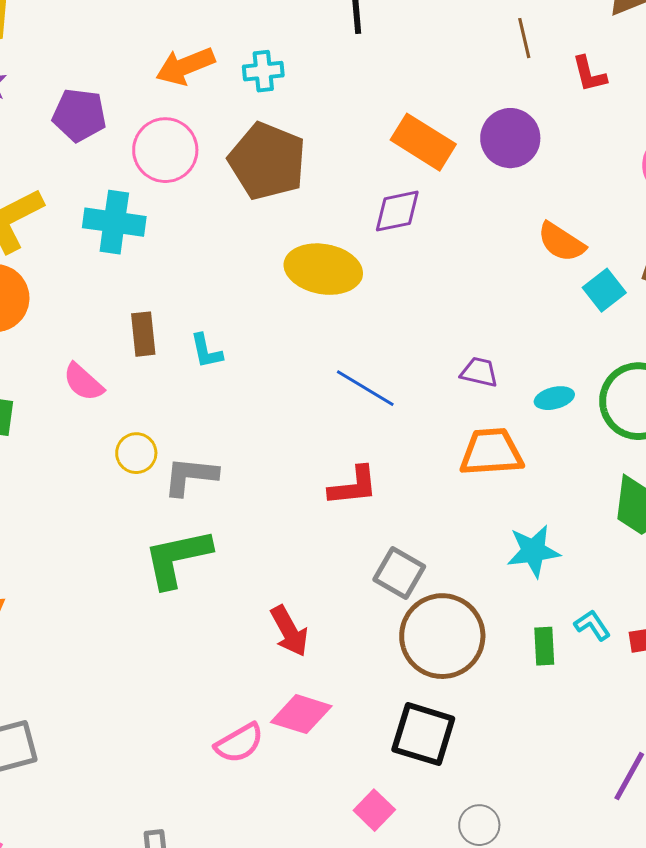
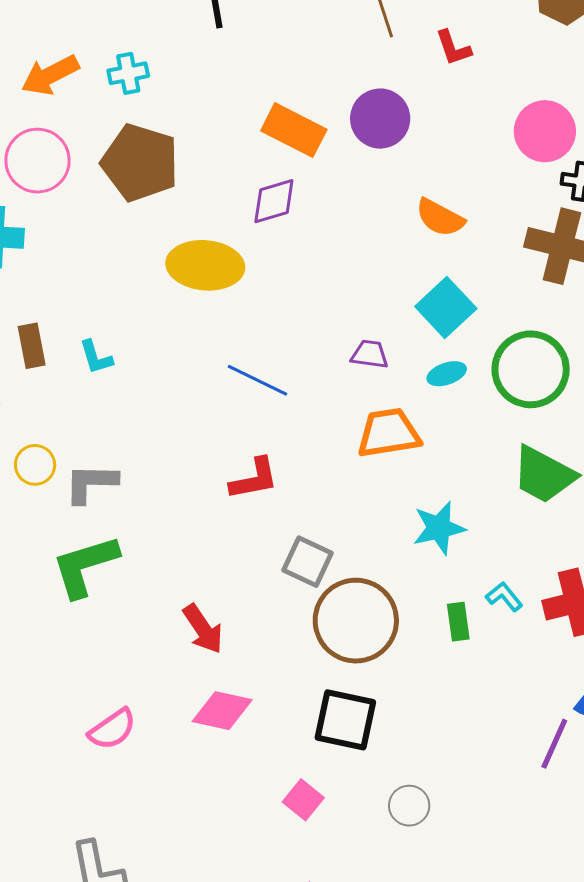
cyan square: (604, 290) -> (446, 308), moved, size x1.4
pink semicircle: (239, 743) -> (112, 729), moved

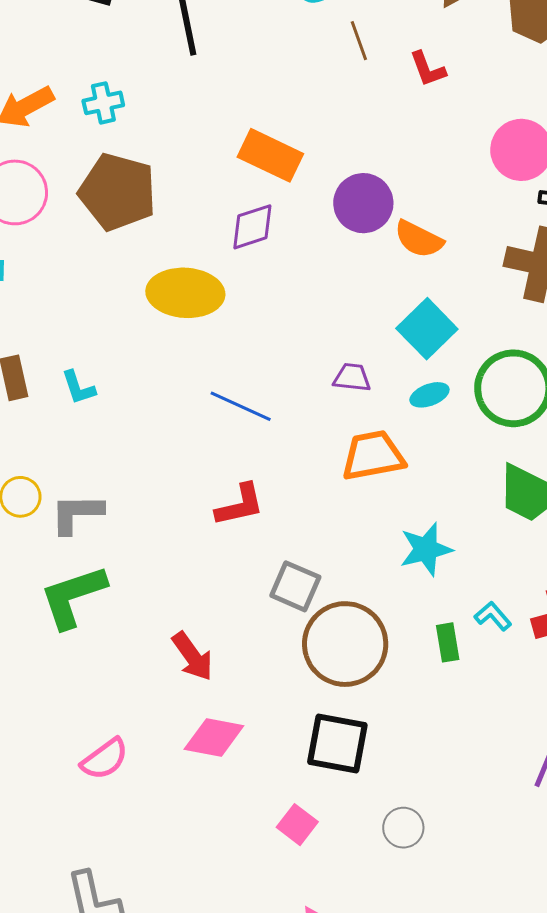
purple circle: (380, 119) -> (363, 203), moved

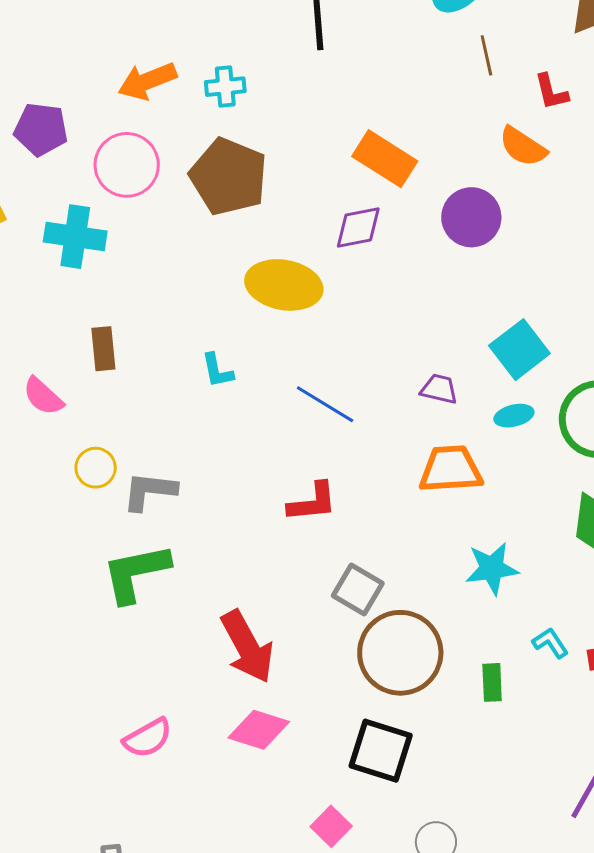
orange semicircle: (419, 239) -> (523, 147), moved
cyan L-shape: (78, 388) -> (217, 371), moved
green rectangle: (448, 642) -> (492, 682), moved
red arrow: (193, 656) -> (247, 647), size x1.4

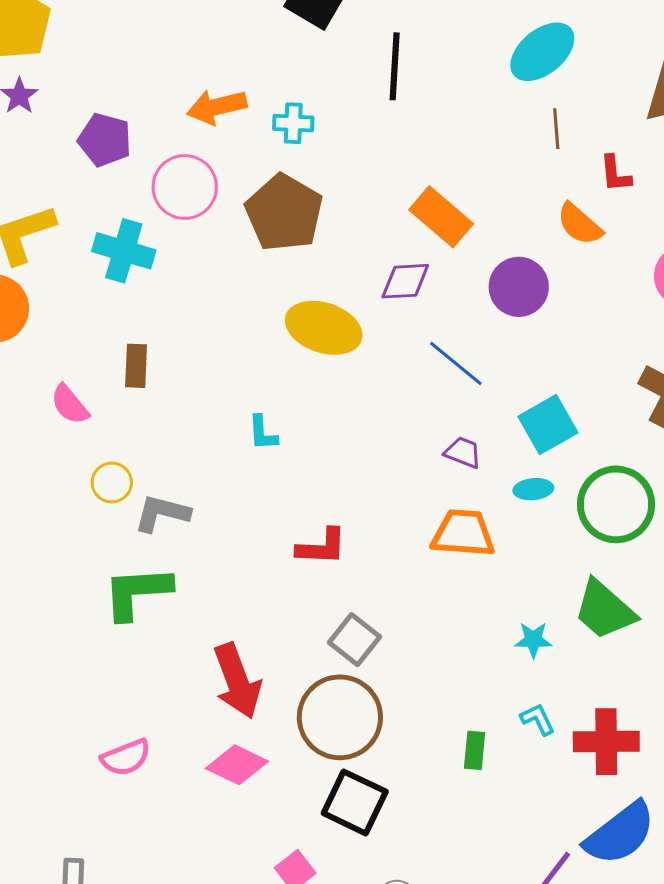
cyan L-shape: (217, 371) -> (263, 433), moved
blue line: (325, 404) -> (456, 363), moved
cyan star: (492, 568) -> (533, 640), moved, size x0.7
brown circle: (400, 653) -> (340, 717), moved

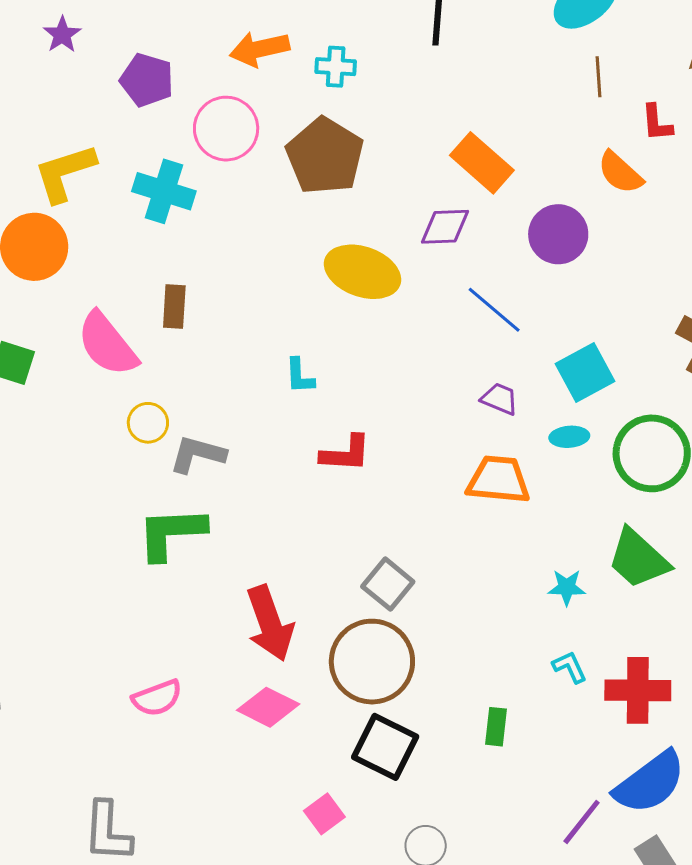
pink semicircle: (70, 405) -> (107, 344), size x1.6
red L-shape: (322, 547) -> (346, 453), moved
green rectangle: (475, 750) -> (496, 727), moved

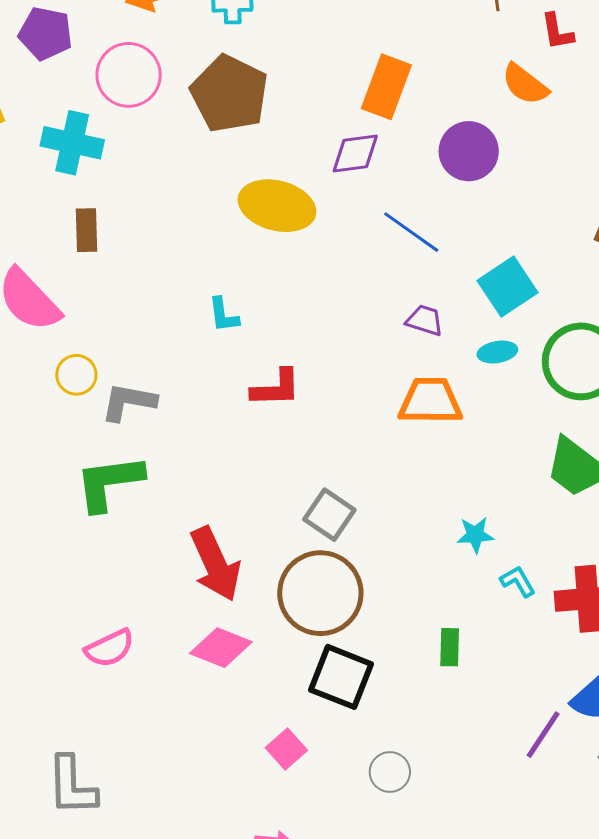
orange rectangle: (482, 163) -> (386, 87), turned 74
brown rectangle: (174, 307) -> (87, 230), moved
cyan star: (567, 587) -> (475, 535), moved

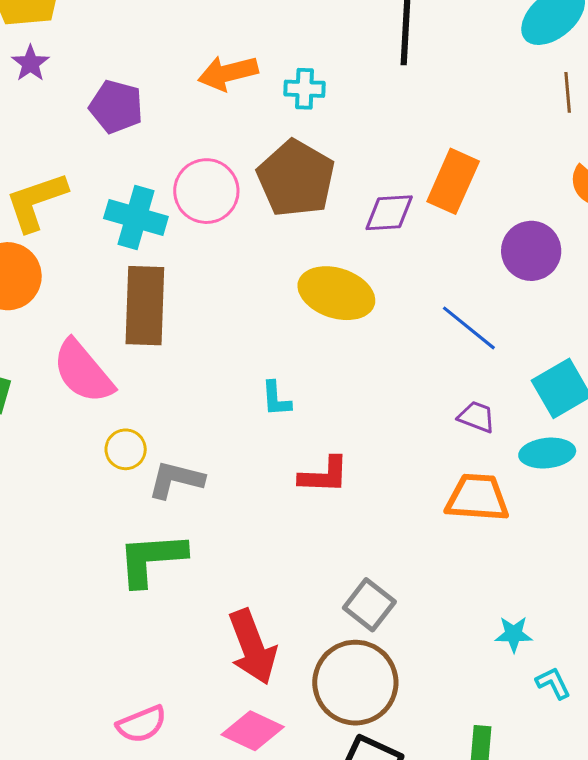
pink circle: (129, 75) -> (206, 191), moved
purple diamond: (355, 154) -> (389, 213), moved
brown rectangle: (87, 230) -> (145, 306), size x1.8
cyan ellipse: (497, 352) -> (547, 453), size x1.4

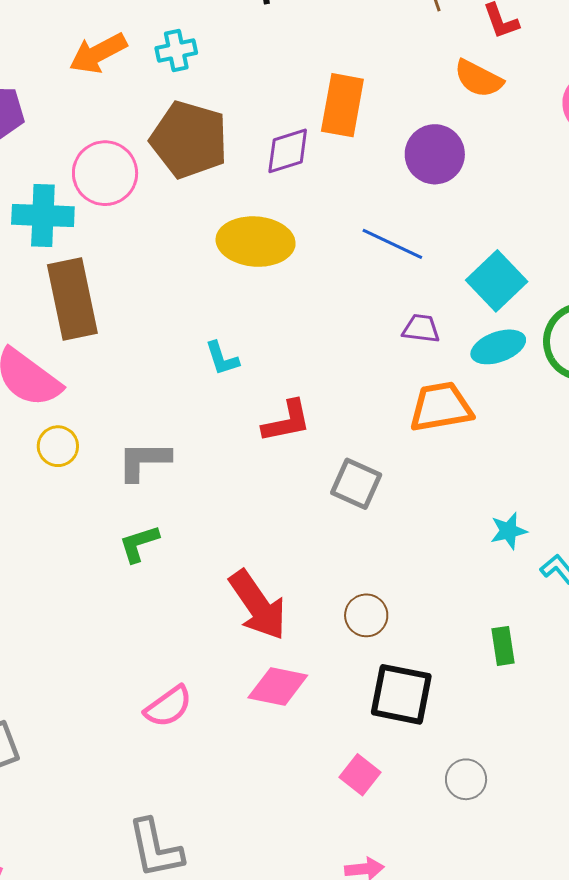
yellow circle: (126, 449) -> (58, 446), moved
green L-shape: (152, 559) -> (139, 544), size x0.6
gray square: (369, 605) -> (356, 484), moved
brown circle: (355, 683) -> (366, 615), size x0.5

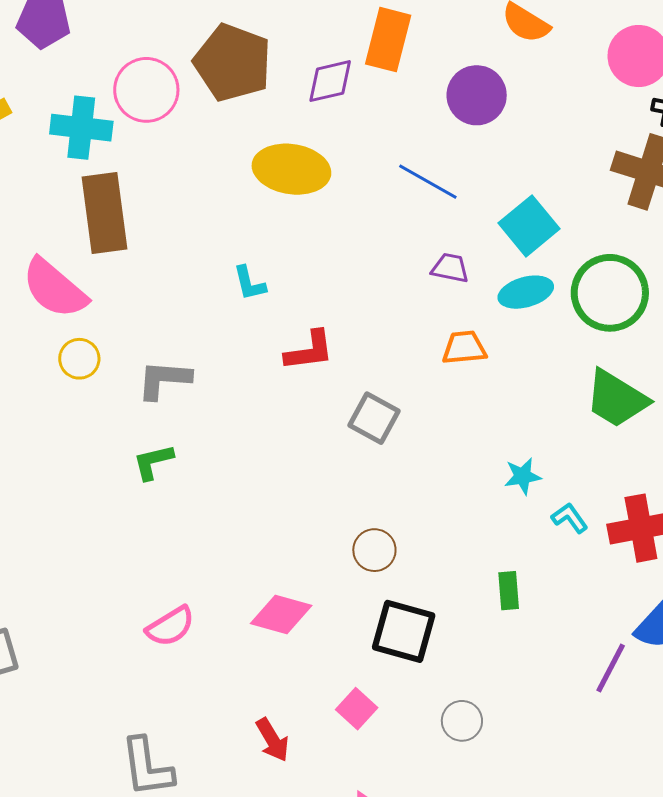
orange trapezoid: (441, 407) -> (464, 348), size x0.7
red arrow: (258, 605) -> (272, 740), moved, size x0.6

